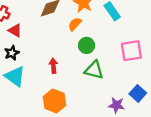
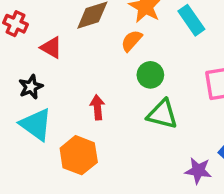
red triangle: (15, 30) -> (51, 48), moved
orange hexagon: (55, 101) -> (79, 155), moved

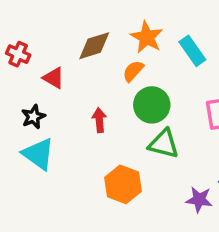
green circle: (150, 75) -> (152, 105), size x1.4
red arrow: (97, 107) -> (99, 120), moved
orange hexagon: (79, 155) -> (123, 184), moved

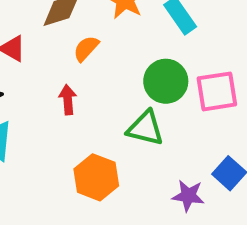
orange semicircle: (133, 71) -> (86, 49), moved
green circle: (152, 105) -> (166, 81), moved

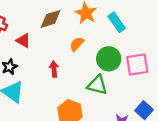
orange semicircle: (86, 49) -> (77, 44), moved

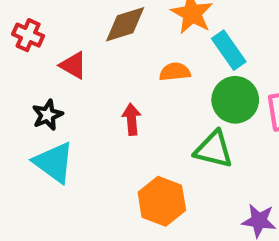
cyan rectangle: (117, 22) -> (229, 50), moved
orange semicircle: (77, 44) -> (175, 72), turned 42

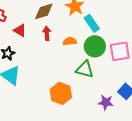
orange semicircle: (175, 72) -> (70, 41), moved
red arrow: (132, 119) -> (47, 33), moved

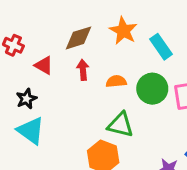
cyan rectangle: (92, 23) -> (161, 47), moved
green triangle: (85, 69) -> (120, 125), moved

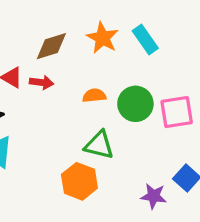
cyan rectangle: (161, 47) -> (145, 40), moved
red arrow: (83, 70) -> (42, 82), moved, turned 102

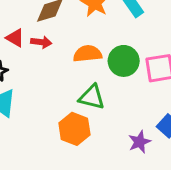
orange semicircle: (94, 96) -> (87, 54), size x1.4
purple star: (154, 196) -> (140, 142), turned -30

